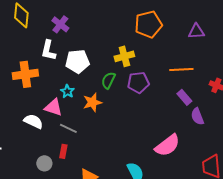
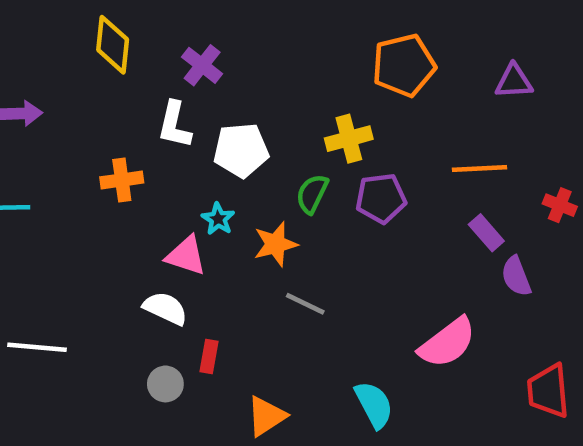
orange cross: (25, 74) -> (122, 180), size x0.7
white semicircle: (33, 121) -> (165, 308), moved
gray line: (68, 128) -> (305, 304), moved

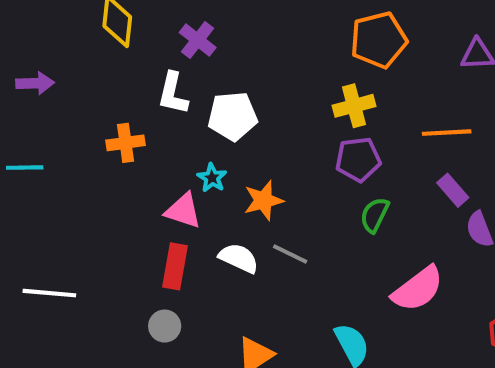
yellow cross: (349, 139) -> (354, 106), moved
green semicircle: (312, 194) -> (375, 215), moved
white semicircle: (165, 308) -> (239, 258), moved
red rectangle: (209, 356) -> (175, 266), moved, size x1.5

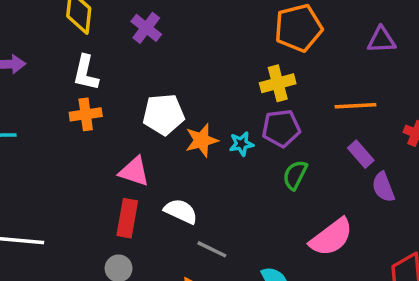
white L-shape: (173, 93) -> (86, 73), moved
white pentagon: (233, 116) -> (164, 114), moved
cyan star: (212, 178) -> (241, 144), moved, turned 30
orange star: (263, 200) -> (202, 140), moved
gray line: (290, 254) -> (212, 249), moved

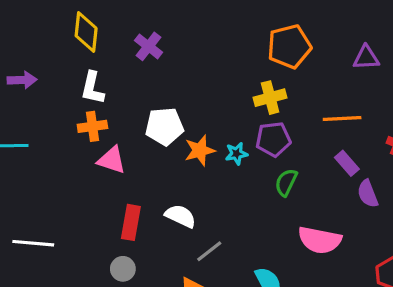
pink triangle: (134, 171) -> (112, 160), moved
pink semicircle: (331, 237) -> (320, 240), turned 48
gray line: (212, 249) -> (209, 251), turned -64

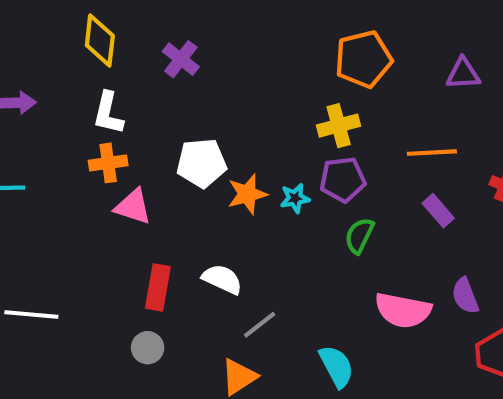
purple semicircle: (368, 194) -> (465, 296), moved

